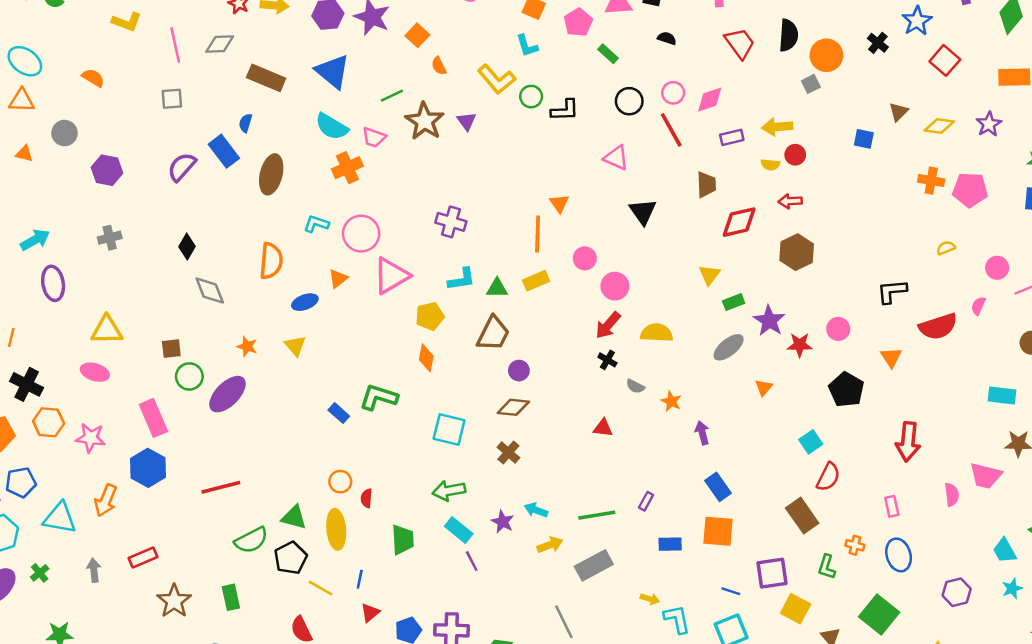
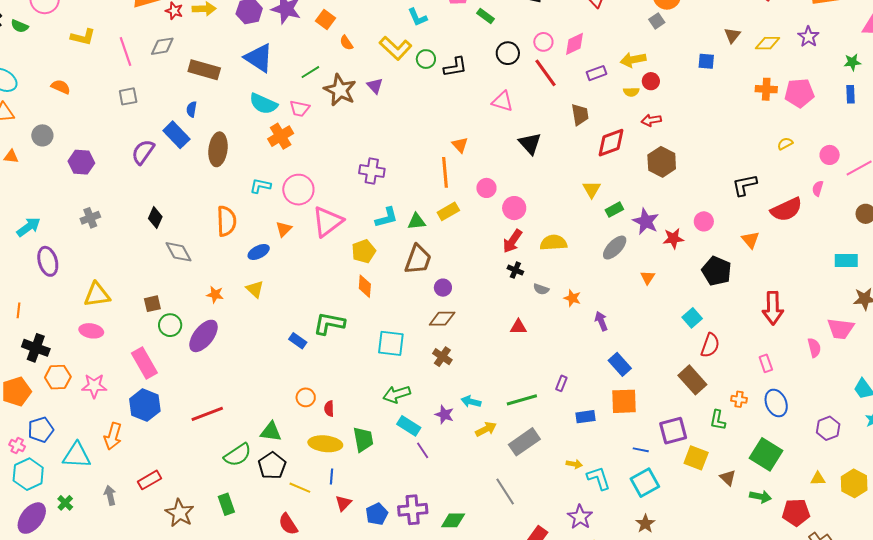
yellow ellipse: (336, 529) -> (325, 444), moved, turned -72

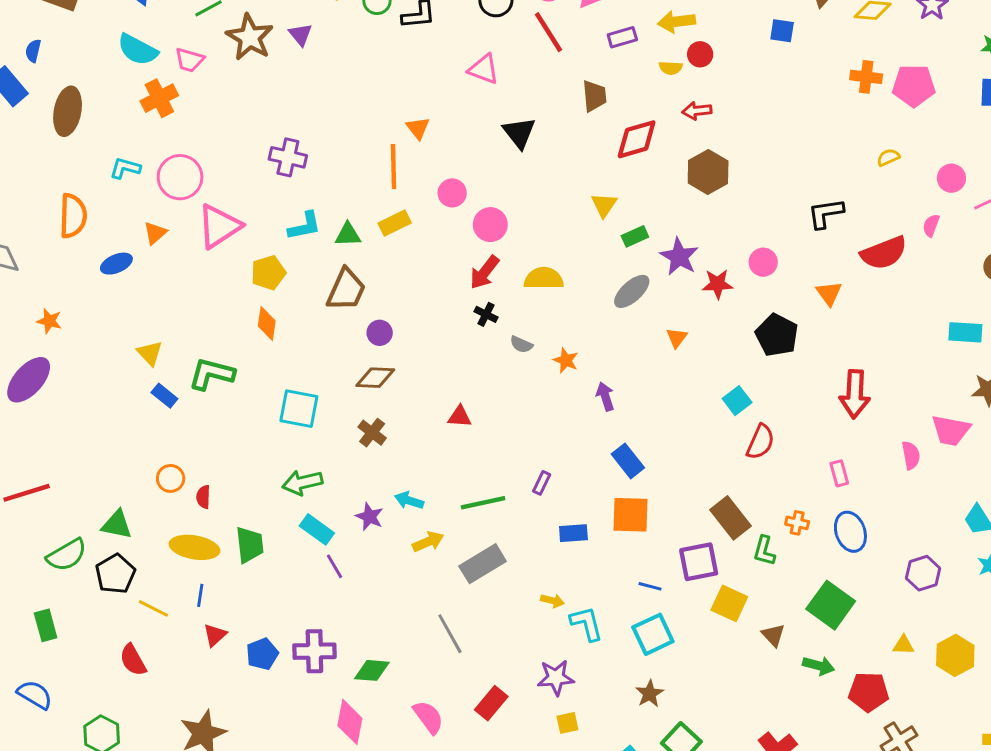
yellow triangle: (255, 289) -> (150, 353), moved
red triangle: (518, 327) -> (460, 416), moved
brown rectangle: (692, 380) -> (730, 518), moved
purple star: (580, 517) -> (556, 678), turned 30

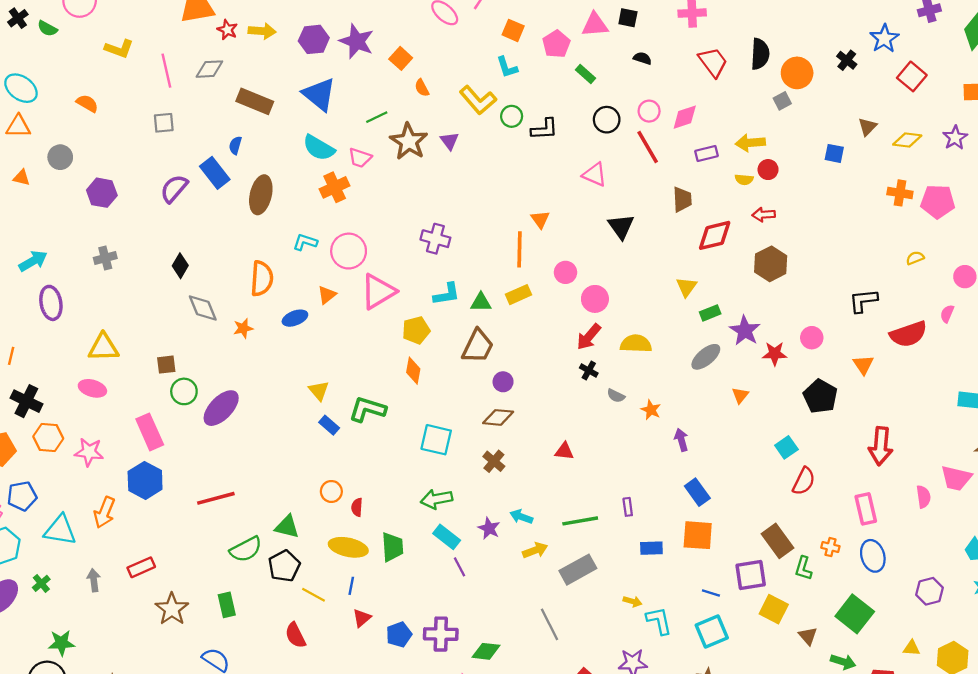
orange star: (49, 321) -> (243, 328), moved, turned -30
pink rectangle: (839, 473) -> (866, 509), size x1.5
purple rectangle: (542, 483) -> (628, 507), turned -36

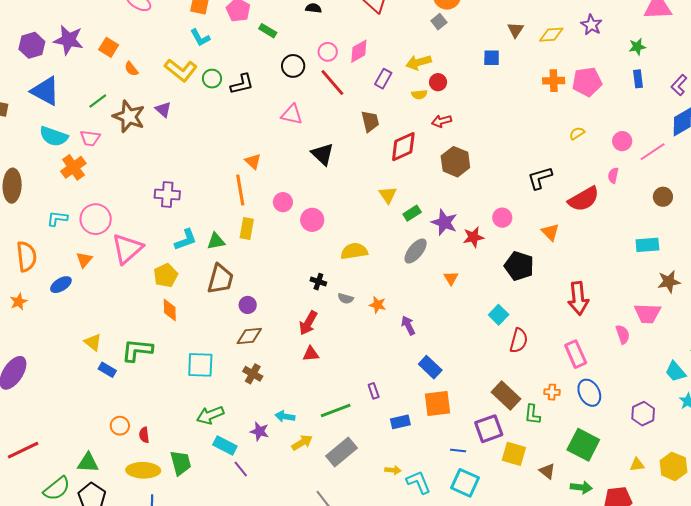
purple rectangle: (706, 154) -> (383, 79), turned -36
yellow rectangle: (519, 295) -> (247, 229), turned -45
red arrow: (589, 337) -> (308, 323), moved
cyan square: (712, 631) -> (465, 483), turned -32

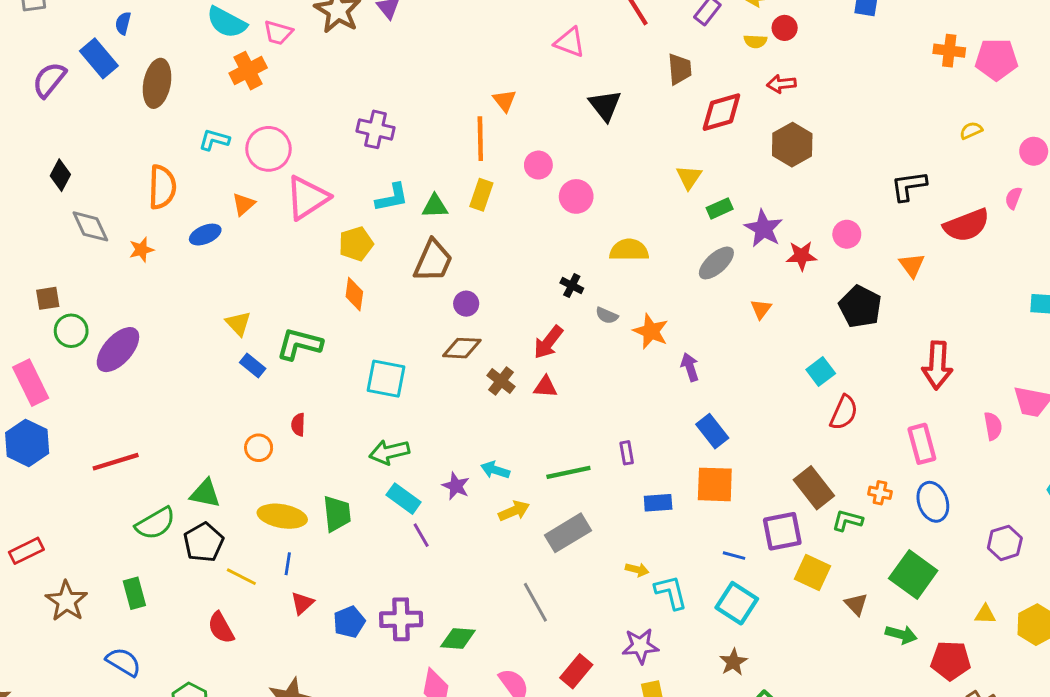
orange star: (378, 305) -> (651, 331), size x1.4
brown cross: (253, 374) -> (501, 381), moved
green L-shape: (532, 414) -> (847, 521), turned 90
red semicircle: (144, 435) -> (298, 425), moved

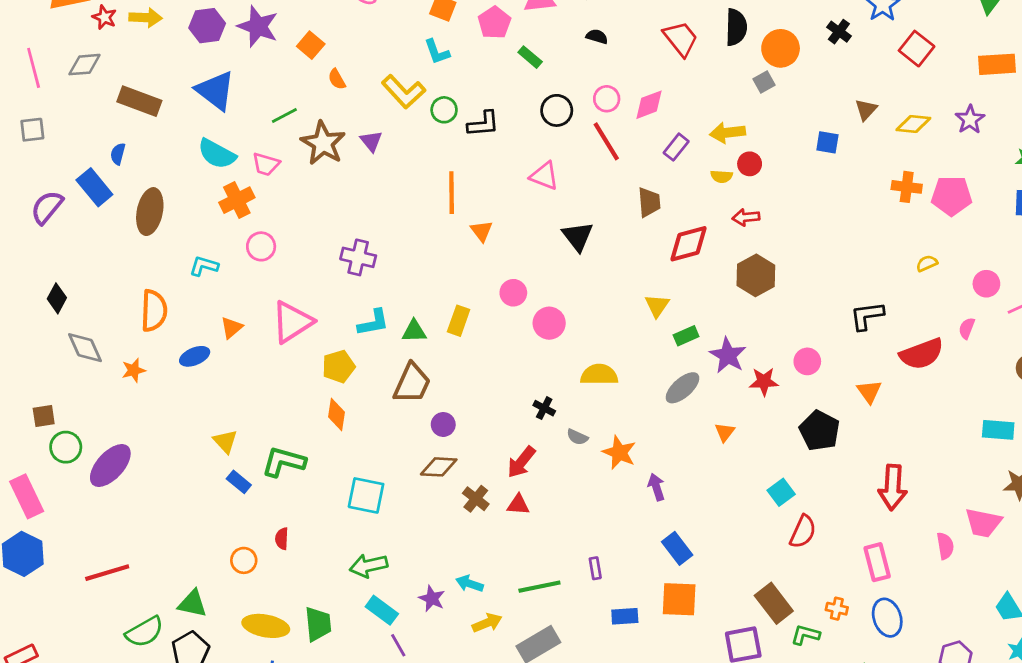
orange line: (480, 139) -> (452, 193), moved
pink circle: (268, 149) -> (261, 246), moved, size x0.7

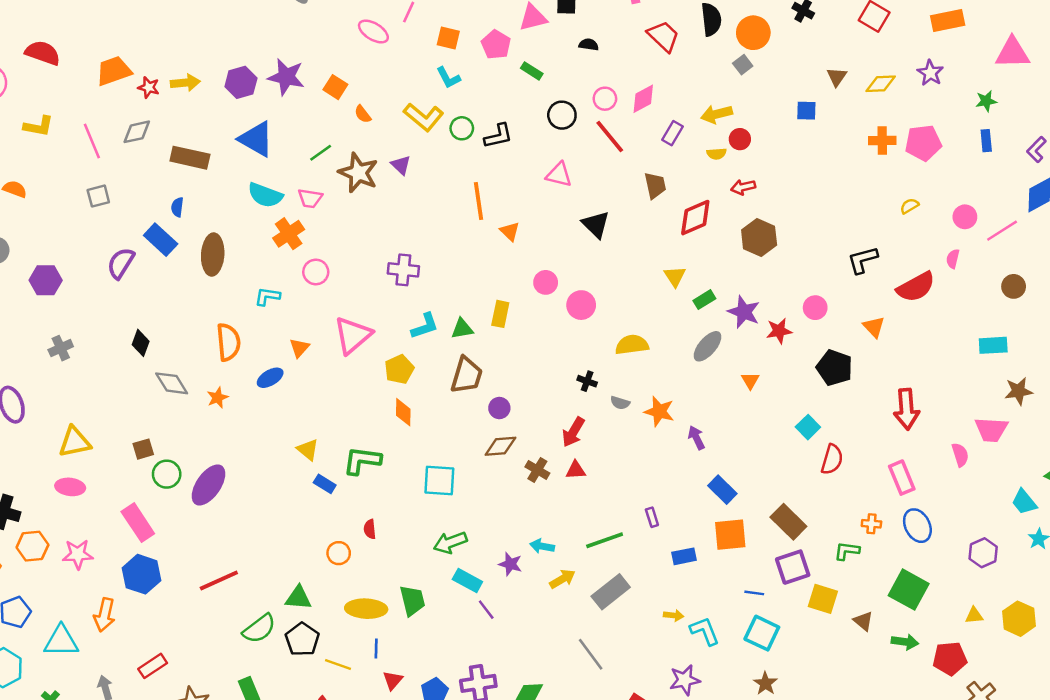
brown rectangle: (774, 603) -> (788, 522), moved

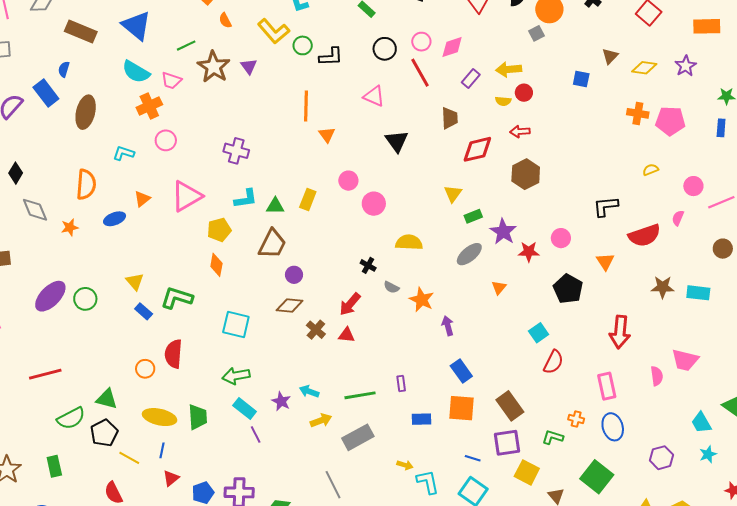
brown star: (1019, 391) -> (663, 287), moved
green circle: (167, 474) -> (85, 299), moved
red semicircle: (370, 529) -> (173, 354), size x1.8

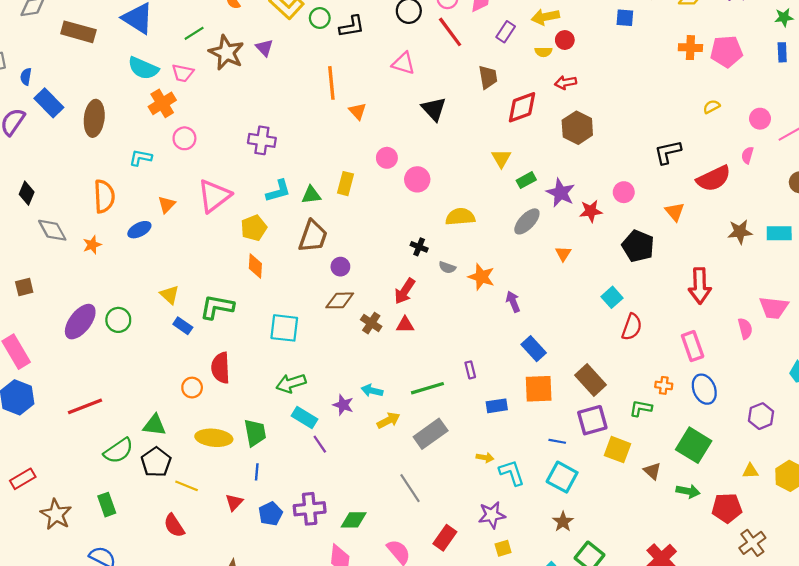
blue semicircle: (64, 69) -> (26, 77), moved
blue line: (162, 450) -> (257, 472), moved

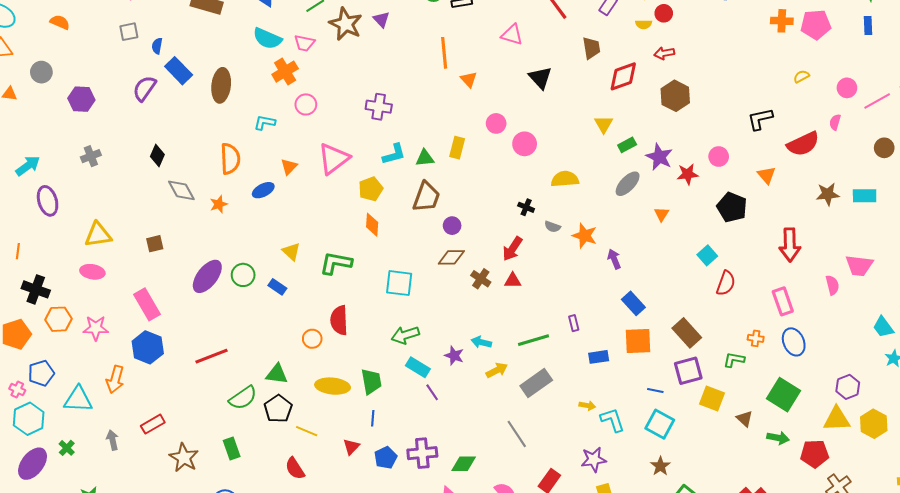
blue rectangle: (183, 326) -> (277, 287), moved
purple hexagon: (761, 416) -> (848, 387), moved
yellow triangle: (750, 471) -> (837, 419), size x1.8

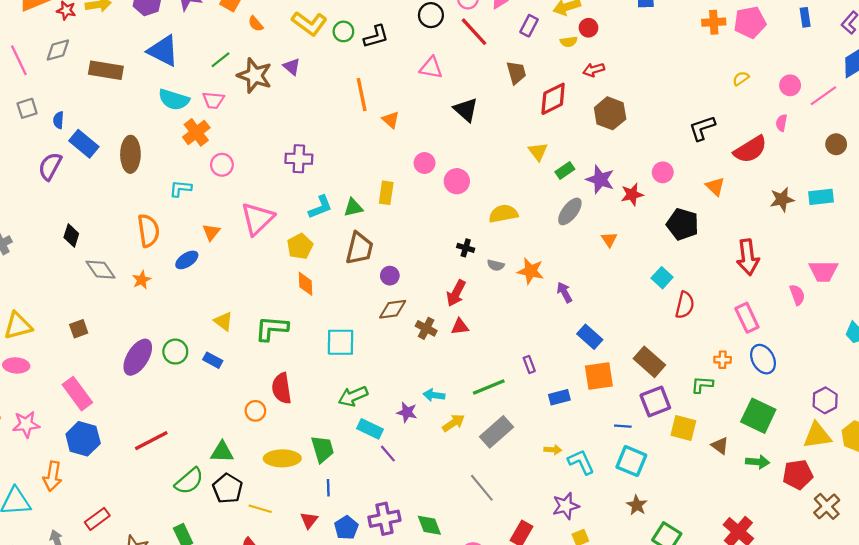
green diamond: (464, 464) -> (429, 525), turned 75

